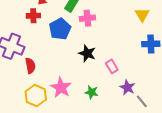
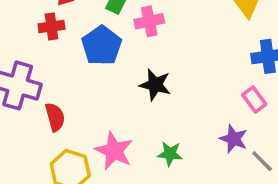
pink rectangle: (112, 66) -> (254, 99), moved

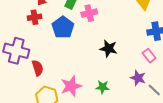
black star: (155, 85) -> (109, 49), moved
pink star: (114, 151) -> (71, 86), turned 30

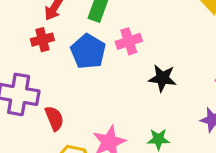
pink cross: (89, 13) -> (129, 41), moved

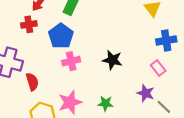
pink cross: (129, 41) -> (71, 61), moved

